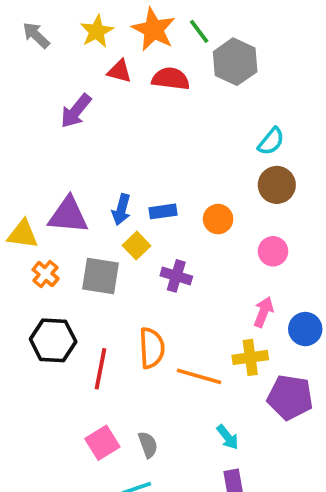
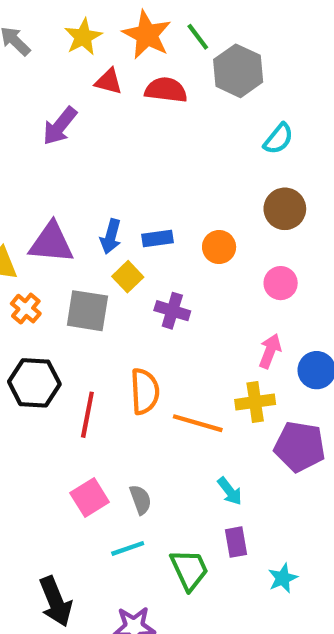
cyan semicircle: (271, 141) -> (278, 139), moved

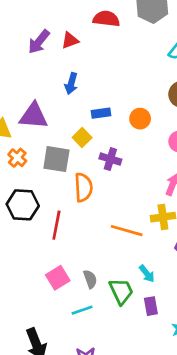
red triangle: (109, 81) -> (70, 40), moved, turned -36
blue arrow: (111, 236) -> (71, 84), moved
orange semicircle: (145, 391) -> (83, 187), moved
green trapezoid: (189, 570) -> (121, 291), moved

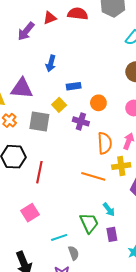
red triangle: (70, 40) -> (50, 18), moved
orange circle: (140, 119) -> (98, 103), moved
orange semicircle: (83, 187) -> (105, 143), moved
pink square: (58, 278) -> (30, 213), moved
gray semicircle: (90, 279) -> (74, 253), moved

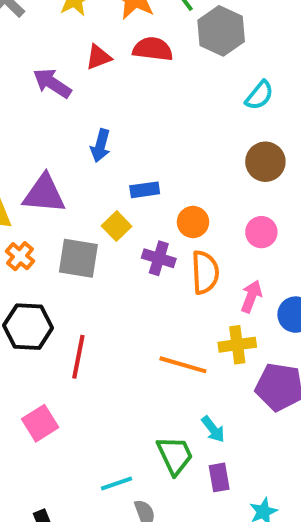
purple arrow: (26, 31) -> (52, 83), turned 84
orange semicircle: (105, 143) -> (205, 272), moved
pink square: (30, 213) -> (40, 423), moved

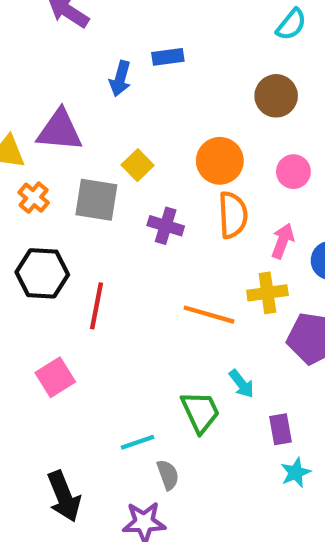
brown circle: (265, 162) -> (276, 96), moved
blue rectangle: (145, 190) -> (168, 57), moved
orange circle: (193, 222) -> (220, 161), size x1.4
purple cross: (159, 258) -> (166, 226), moved
purple rectangle: (219, 477) -> (280, 429), moved

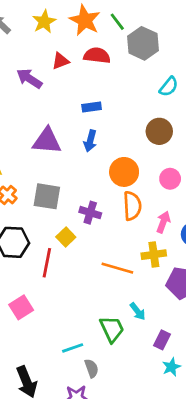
blue arrow: (120, 79) -> (90, 141), moved
purple triangle: (60, 130) -> (47, 141), moved
yellow square: (138, 165) -> (66, 237), moved
purple rectangle: (280, 429) -> (162, 340), turned 36

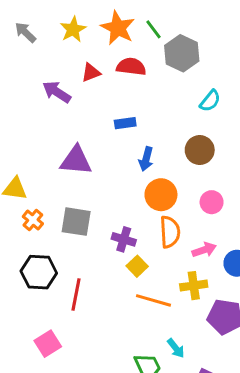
blue arrow: (90, 141) -> (146, 159), moved
pink arrow: (163, 222) -> (204, 250), turned 50
yellow square: (66, 237) -> (137, 266), moved

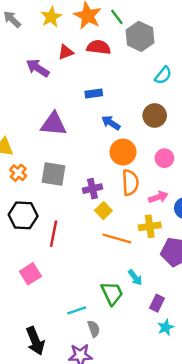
blue arrow: (146, 159) -> (111, 123), turned 108
purple cross: (124, 239) -> (93, 189), turned -30

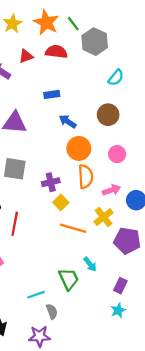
yellow cross: (150, 226) -> (104, 217), turned -30
purple rectangle: (157, 303) -> (120, 286), moved

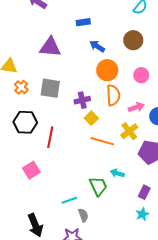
cyan arrow: (90, 264) -> (117, 173), turned 144

